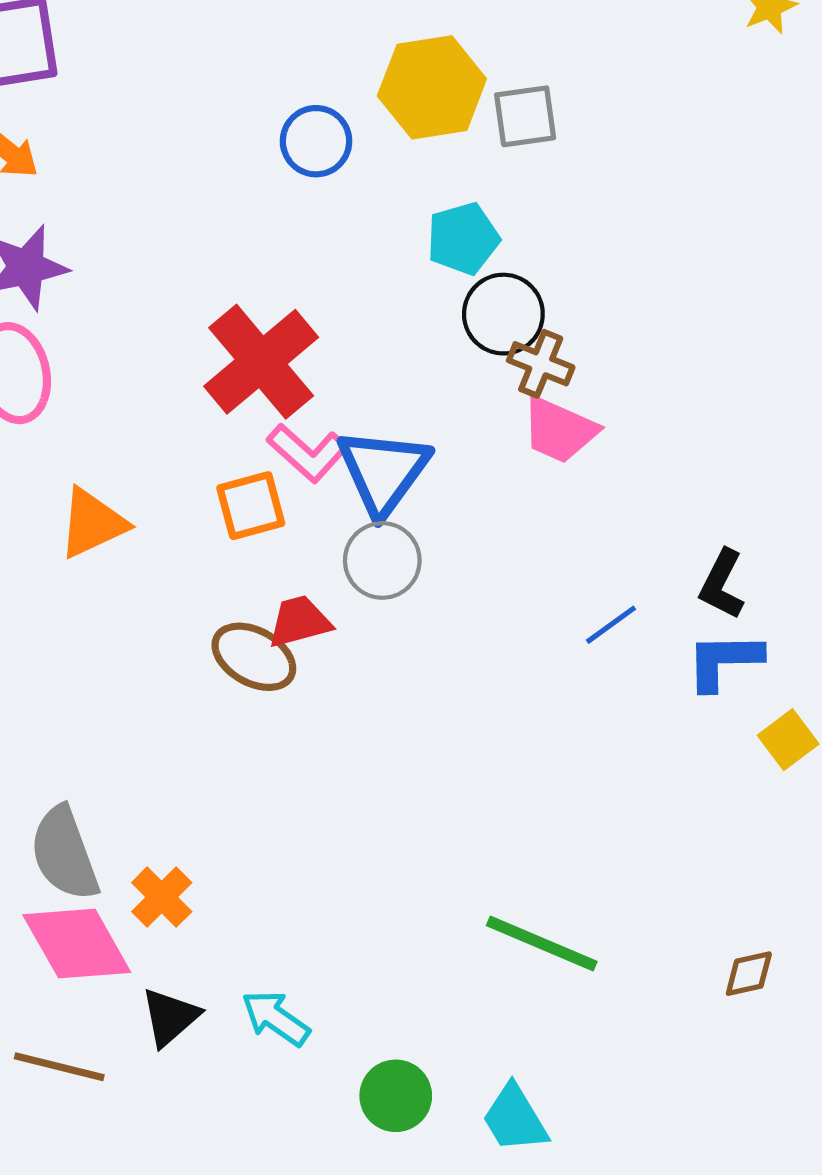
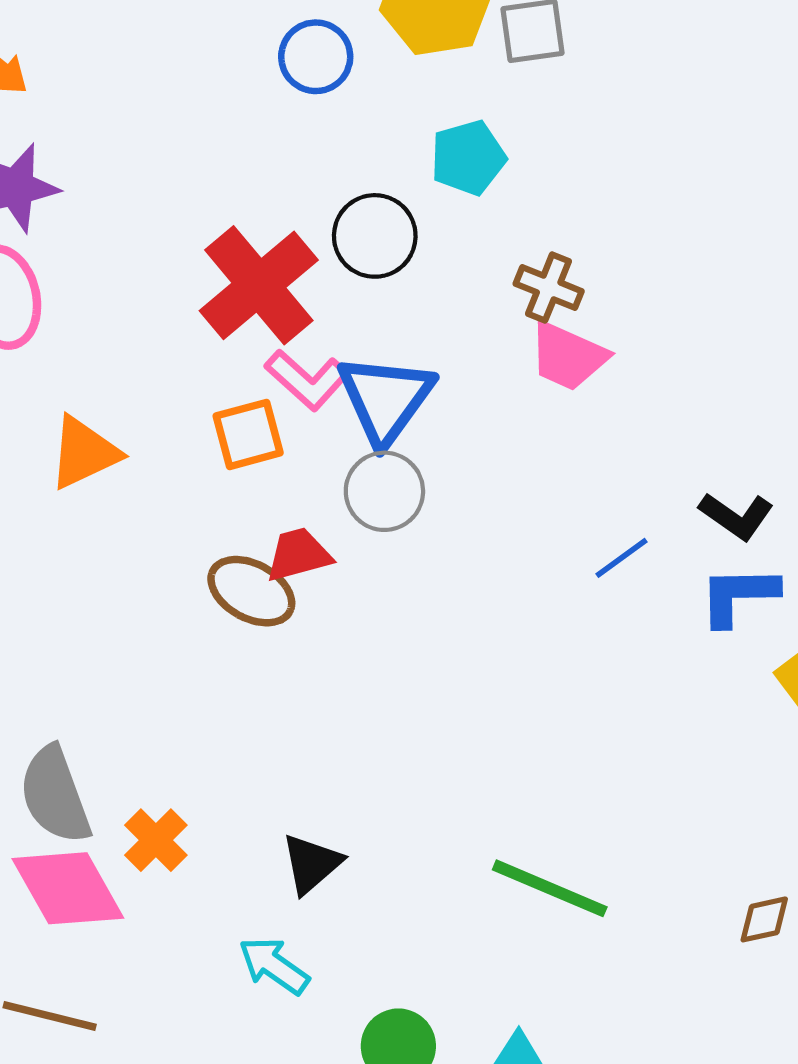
black circle: (503, 314) -> (375, 236), moved
black L-shape: (722, 584) -> (736, 516), turned -82
black triangle: (170, 1017) -> (311, 864), moved

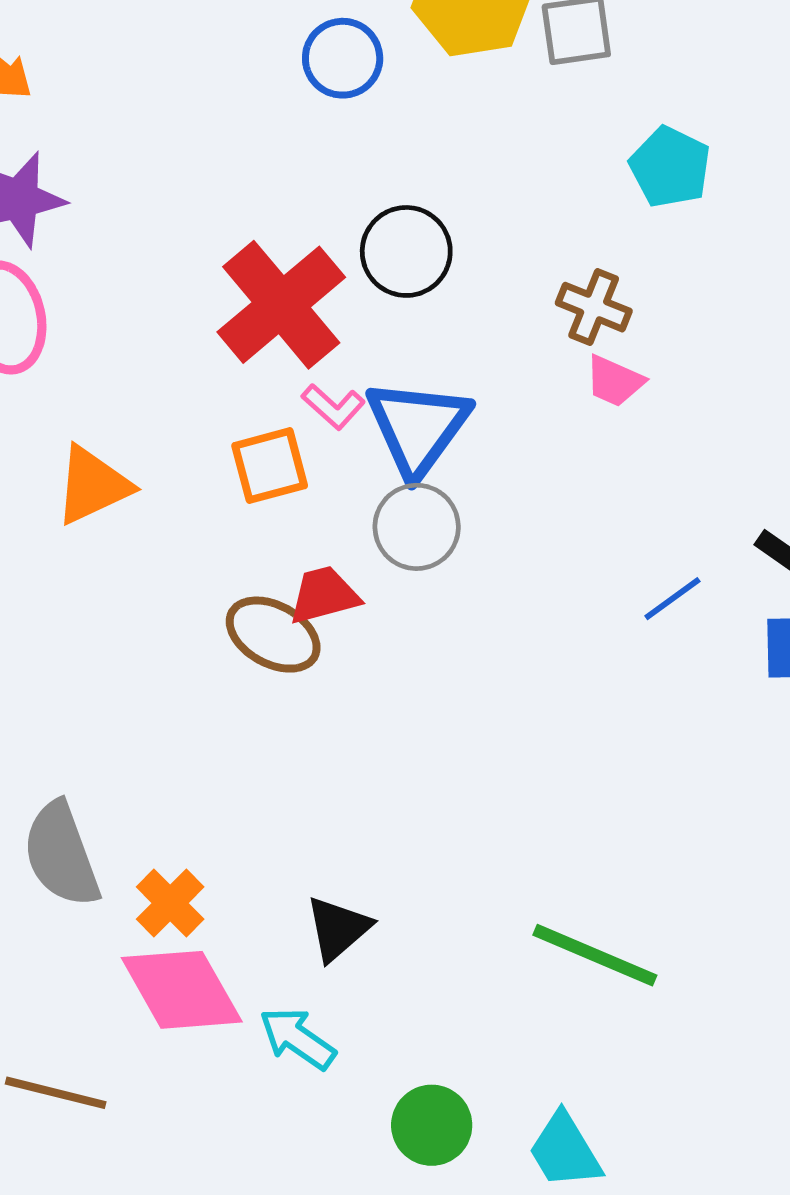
cyan pentagon: (468, 158) -> (670, 167), moved, turned -30
pink trapezoid: (568, 356) -> (615, 381), size x0.7
pink L-shape: (307, 380) -> (333, 407), size x0.7
pink diamond: (68, 888) -> (182, 990), moved

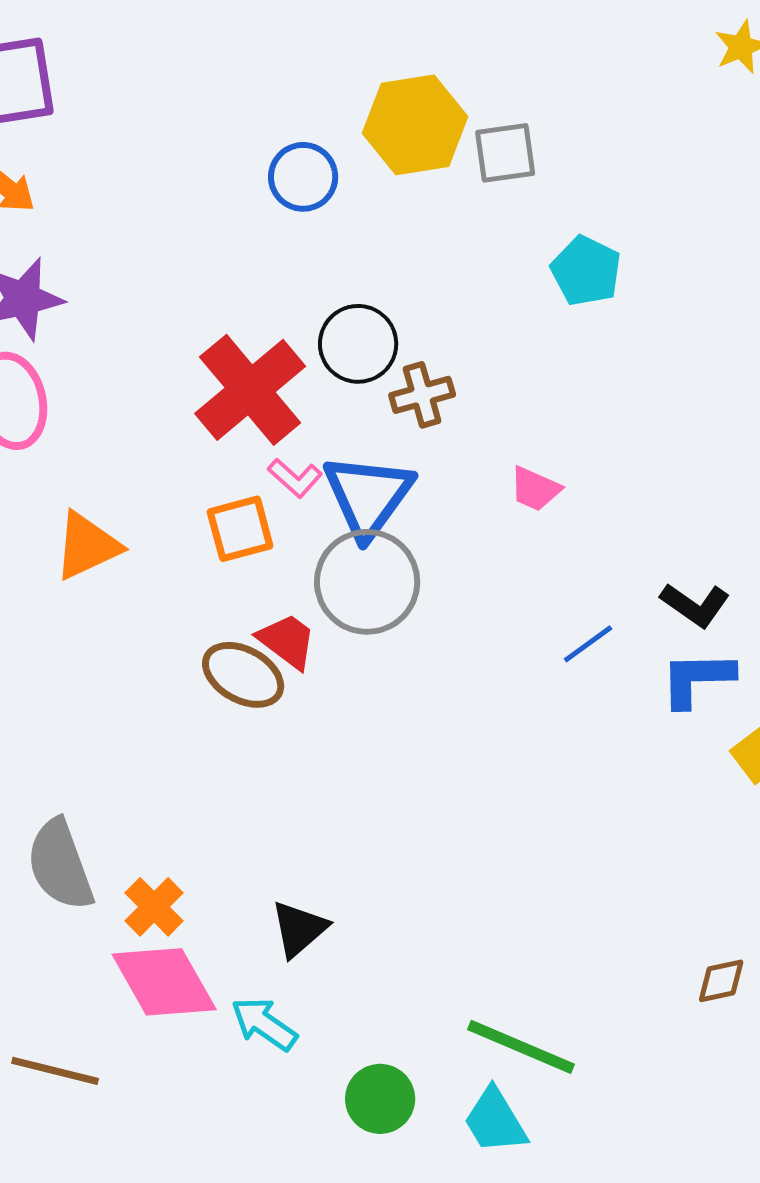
brown cross: (594, 307) -> (422, 395), moved, turned -38
pink trapezoid: (615, 381) -> (535, 489), moved
gray circle: (417, 527) -> (367, 582), size x1.4
red trapezoid: (324, 595) -> (287, 641), turned 52
green line: (595, 955) -> (521, 1047), moved

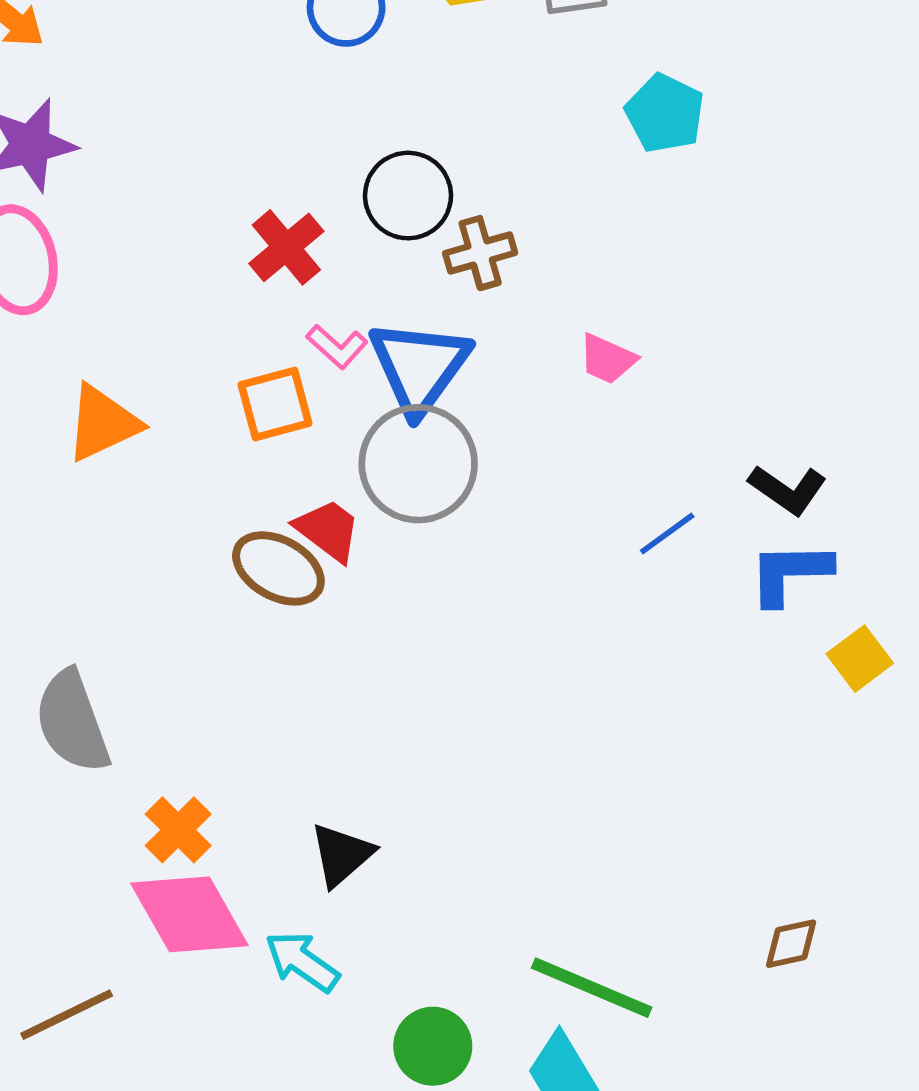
red cross: (250, 390) -> (286, 247), size x0.6
gray semicircle: (60, 865) -> (72, 722), moved
brown diamond: (721, 981) -> (791, 944), moved
brown line: (55, 1071) -> (67, 1015), turned -40

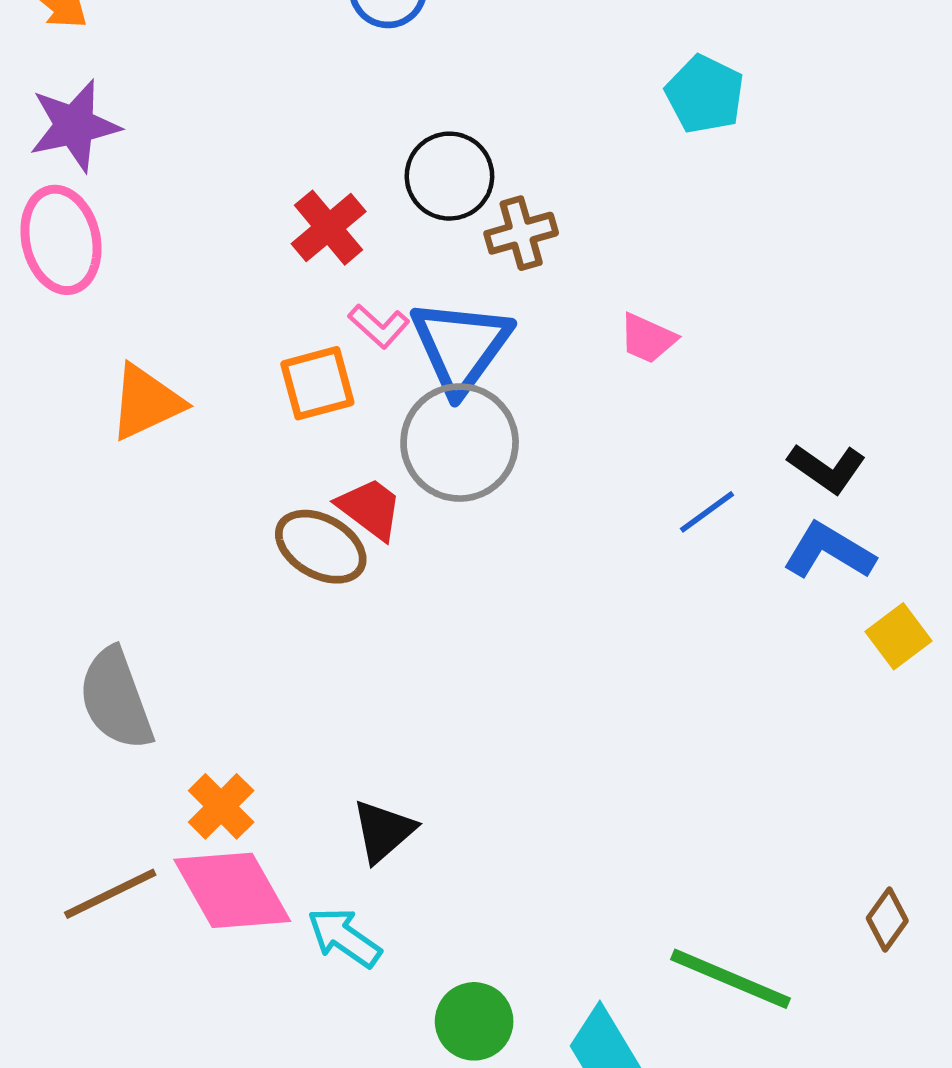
blue L-shape: (790, 573) -> (829, 551), turned 32
brown diamond: (791, 944) -> (887, 919), moved, turned -42
green line: (592, 988) -> (730, 979), moved
brown line: (67, 1015) -> (110, 894), moved

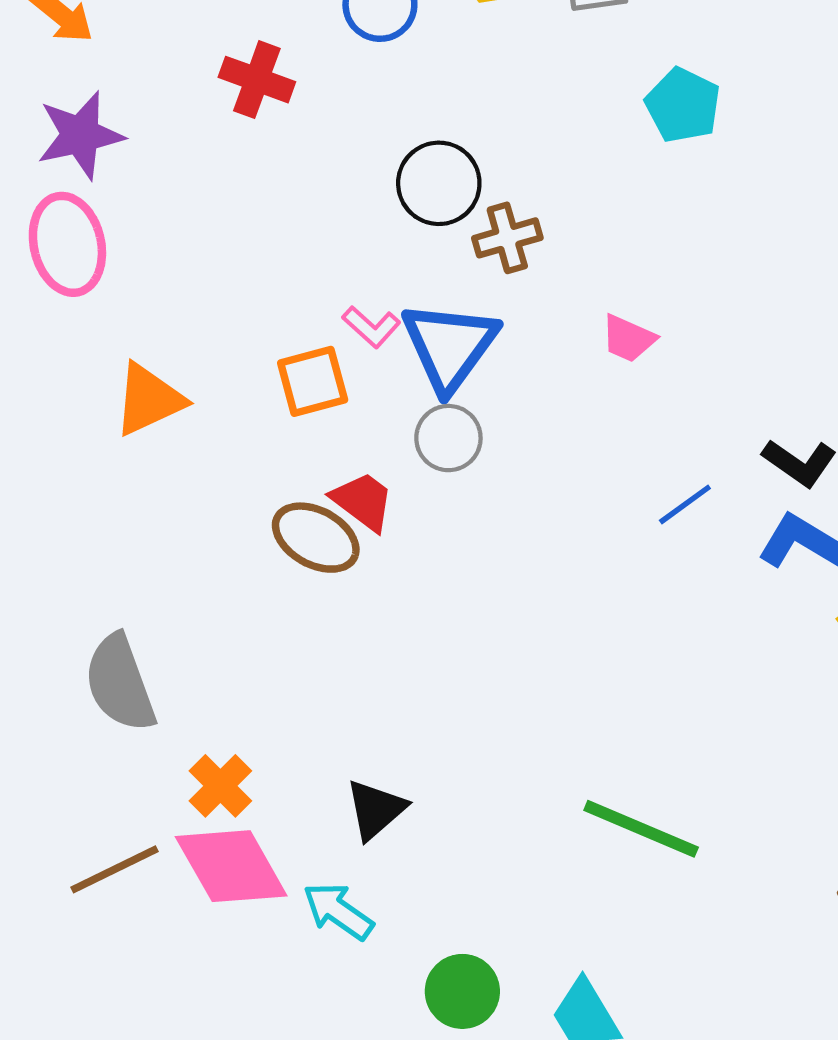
red cross: (329, 228) -> (257, 80), moved, turned -30
gray circle: (460, 443) -> (448, 438), size x0.6
green line: (730, 979) -> (641, 829), moved

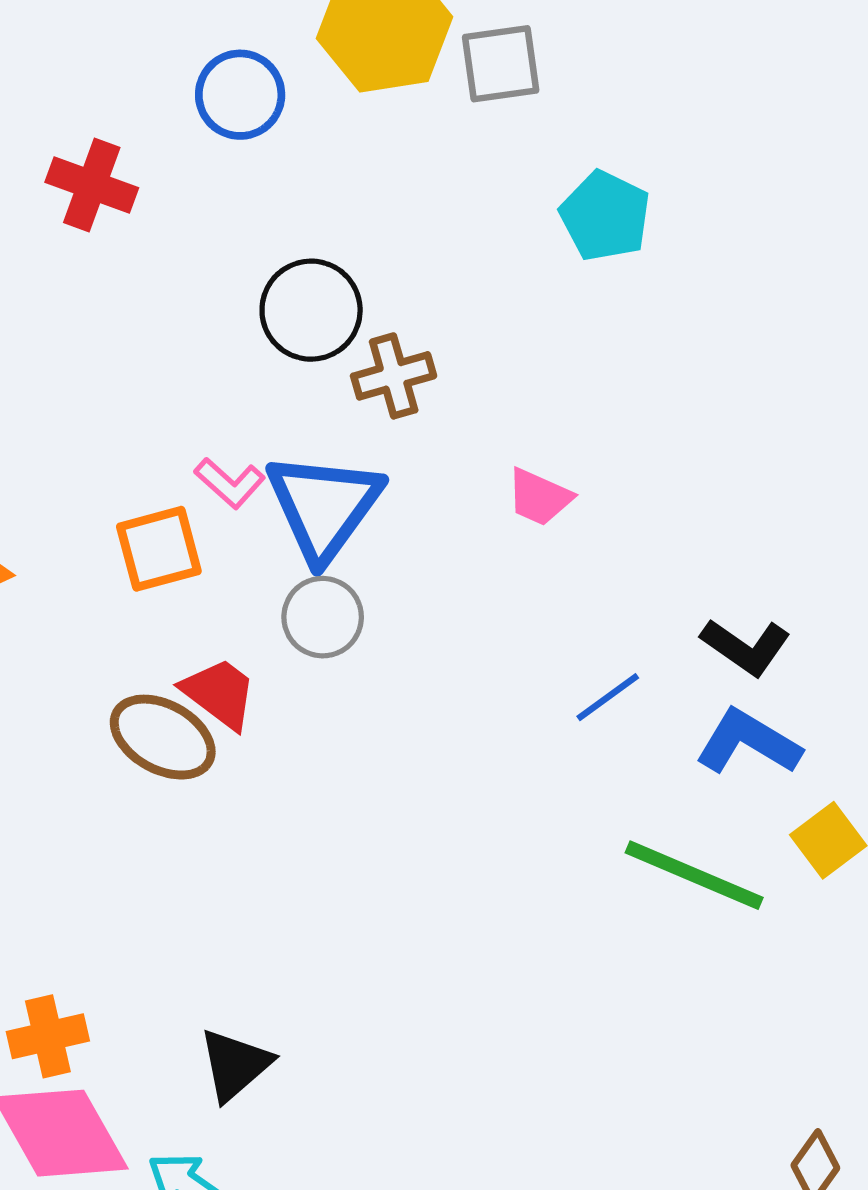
orange cross: (220, 786) -> (48, 1036), turned 32
green line: (641, 829) -> (694, 875), moved

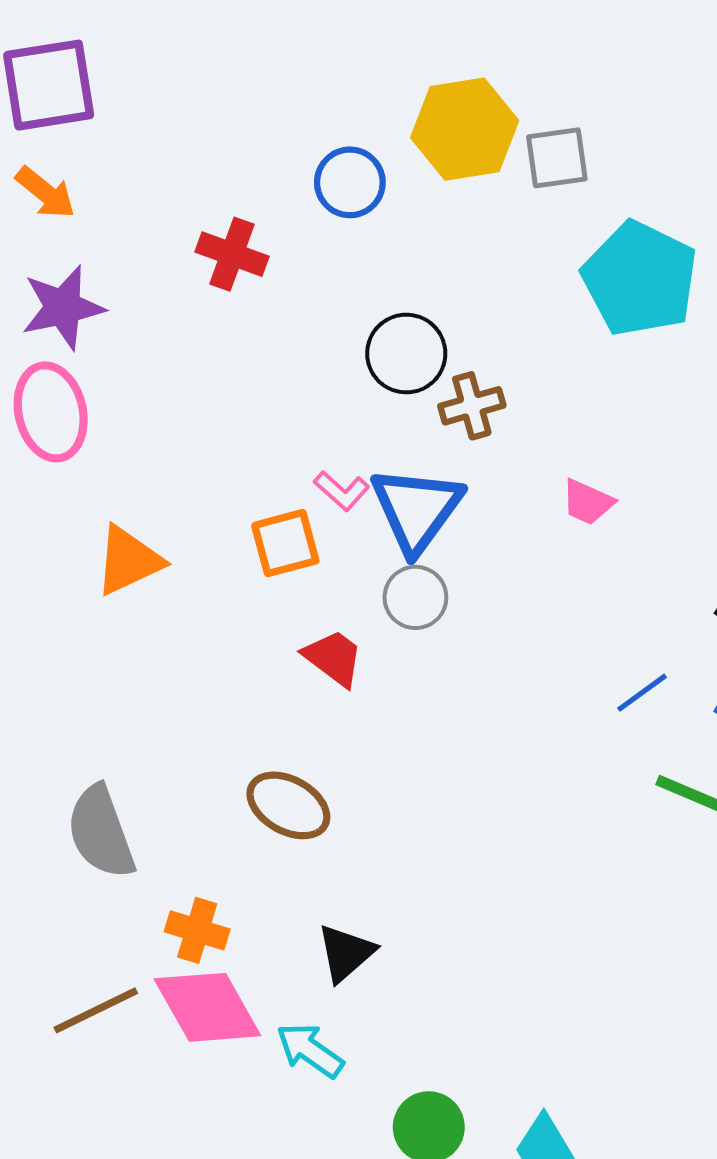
cyan pentagon: (605, 216) -> (640, 279), size x1.6
blue line: (608, 697) -> (642, 693), moved
brown ellipse: (163, 737) -> (288, 805), moved
orange cross: (48, 1036) -> (197, 930), turned 30

